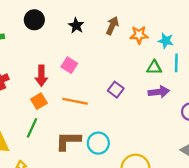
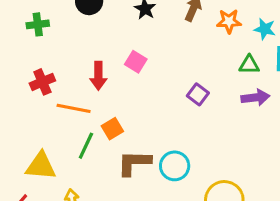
orange square: (39, 101) -> (112, 129), moved
orange line: (75, 101) -> (74, 108), moved

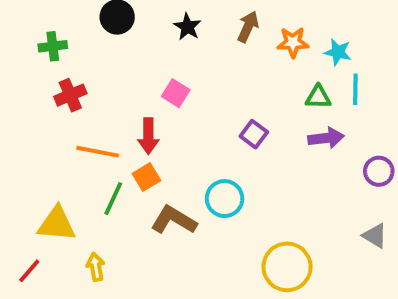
red arrow: (98, 76) -> (148, 136), moved
red cross: (42, 82) -> (70, 95), moved
brown L-shape: (134, 163) -> (174, 220), turned 30
cyan circle: (175, 166) -> (225, 199), moved

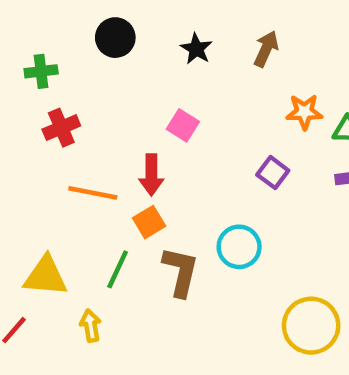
orange star: (293, 42) -> (304, 112), moved
green line: (113, 199) -> (118, 269), moved
brown L-shape: (174, 220) -> (181, 272), turned 72

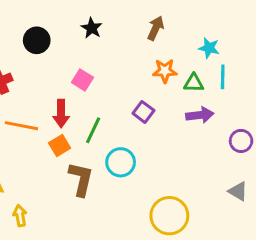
black circle: (115, 38) -> (37, 40), moved
brown arrow: (266, 49) -> (156, 28), moved
green line: (118, 269) -> (93, 130), moved

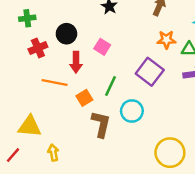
black circle: (37, 40) -> (66, 34), moved
purple square: (143, 112) -> (150, 72), size x1.6
red arrow: (61, 114) -> (76, 62), moved

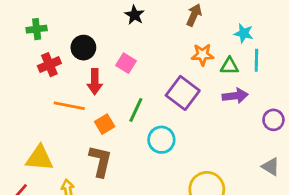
brown L-shape: (101, 124) -> (100, 161), moved

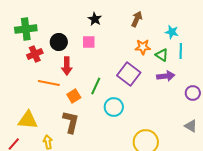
green cross: (37, 29) -> (26, 29), size x1.5
pink square: (126, 63) -> (89, 42), moved, turned -32
green triangle: (229, 66) -> (162, 55), turned 32

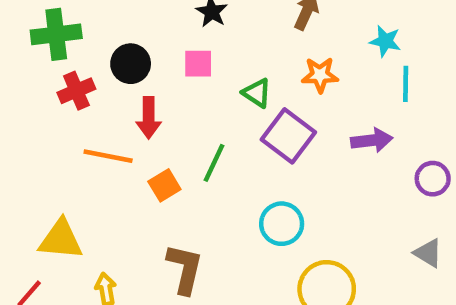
green triangle: (162, 55) -> (257, 93), moved
cyan circle: (114, 107) -> (282, 224), moved
brown L-shape: (71, 122) -> (185, 269), moved

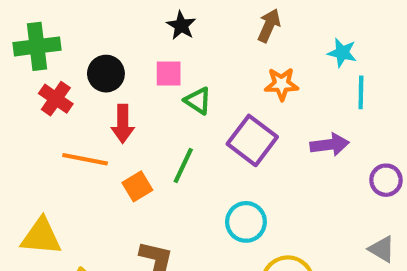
red cross: (76, 91) -> (56, 99), turned -32
green triangle: (257, 93) -> (198, 101), moved

